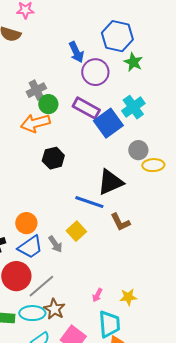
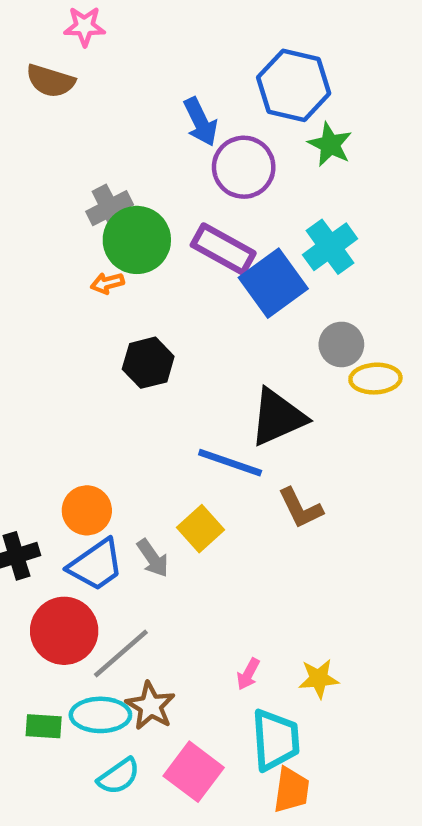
green circle: (48, 104) -> (137, 240), size x1.5
orange arrow: (35, 123) -> (107, 283), size x0.5

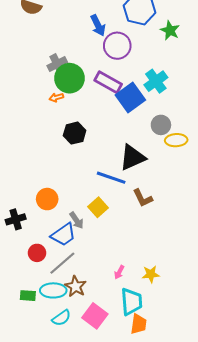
green star: (330, 144) -> (170, 30), moved
blue trapezoid: (96, 565) -> (63, 235), moved
red circle: (64, 631) -> (37, 253), size x0.6

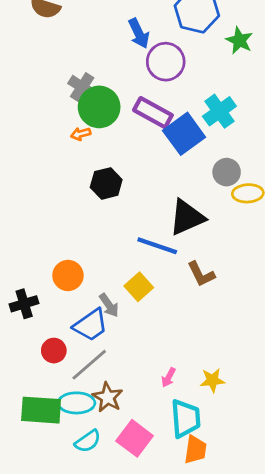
gray cross: (57, 64) -> (82, 87), turned -30
green rectangle: (28, 296) -> (41, 410), size x1.8

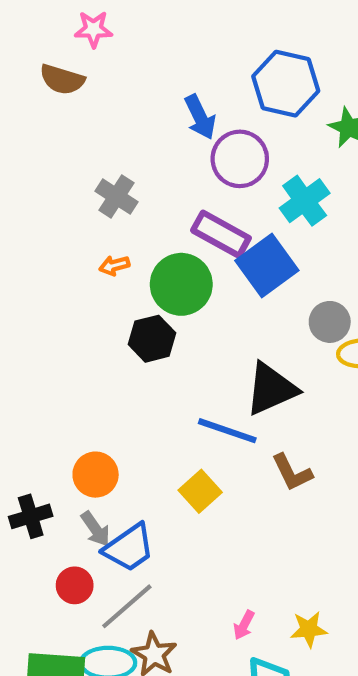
green circle: (99, 107) -> (181, 284), moved
cyan cross: (219, 111) -> (305, 201), moved
gray arrow: (109, 305) -> (96, 529), moved

